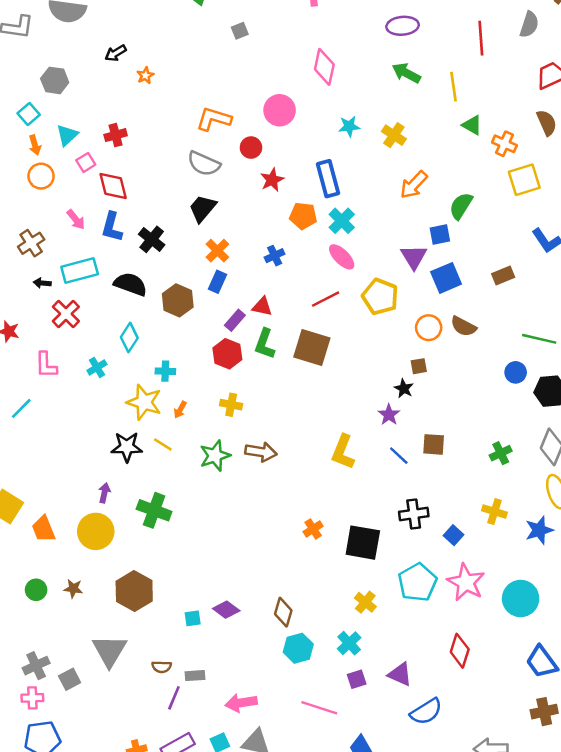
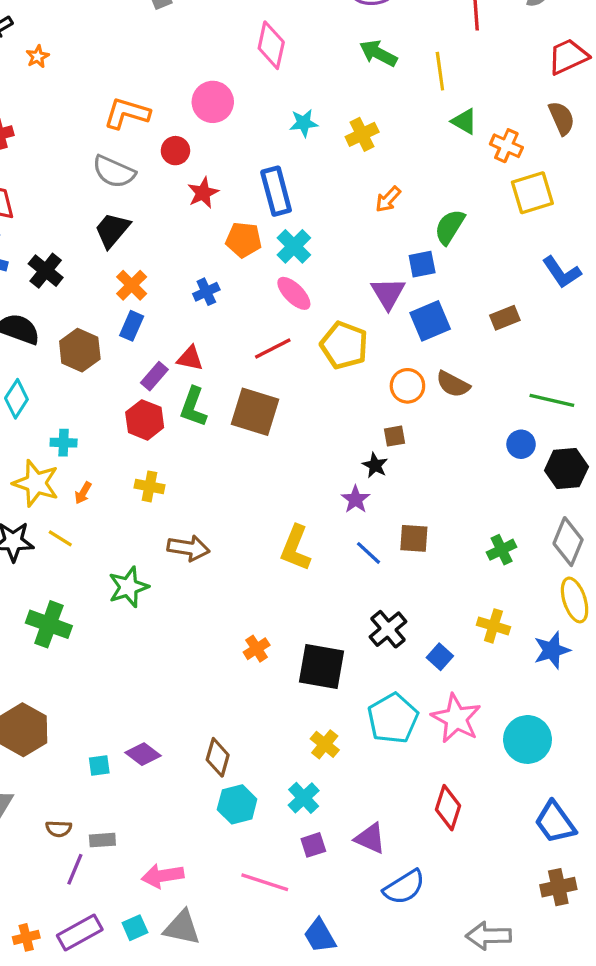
yellow cross: (394, 135) -> (362, 134), turned 30
orange arrow: (414, 185) -> (388, 199), size x0.7
green star: (215, 456) -> (128, 587), moved
black cross: (414, 514) -> (388, 629), turned -32

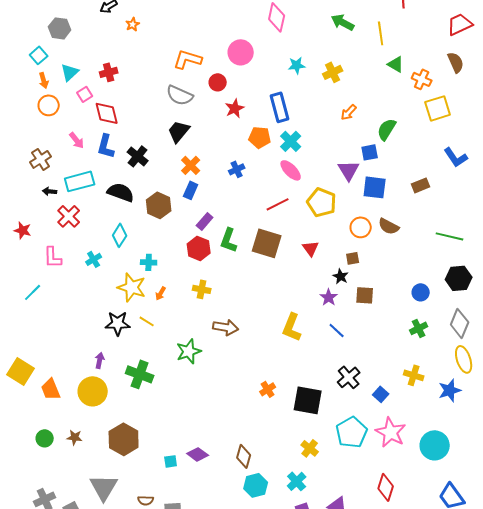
blue square: (430, 321) -> (375, 187), turned 30
red triangle: (190, 358) -> (311, 248), moved, turned 42
blue circle: (521, 444) -> (421, 292), moved
brown square: (414, 538) -> (365, 295), moved

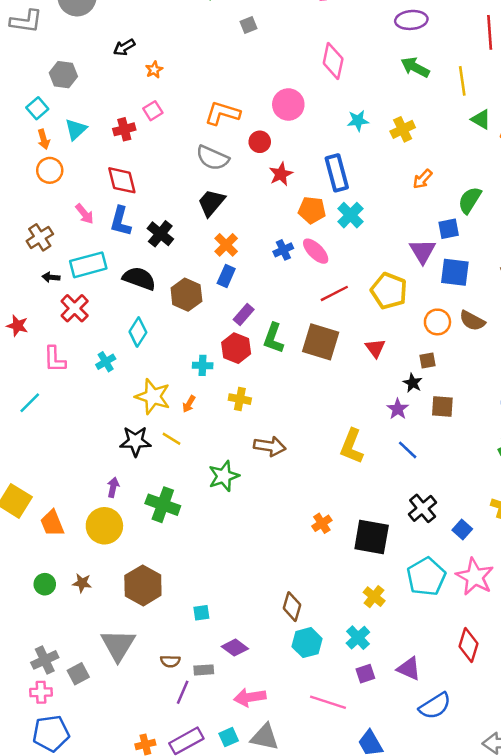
pink square: (85, 94) -> (153, 111), moved
pink ellipse: (291, 170) -> (316, 251), moved
cyan cross: (149, 262) -> (203, 365), moved
purple diamond: (198, 454) -> (235, 648), moved

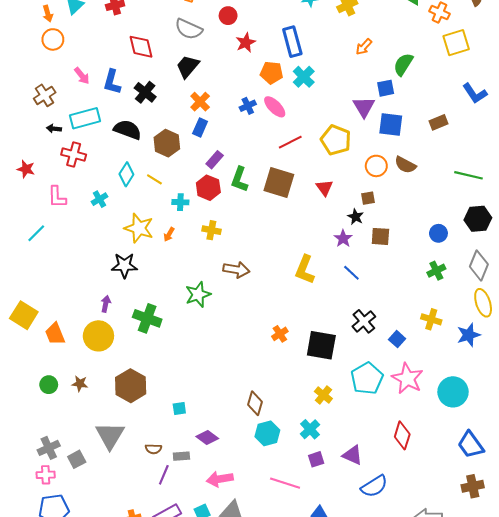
red diamond: (122, 180) -> (141, 47), moved
red cross: (75, 308) -> (74, 155), turned -30
yellow line: (172, 439) -> (154, 179), moved

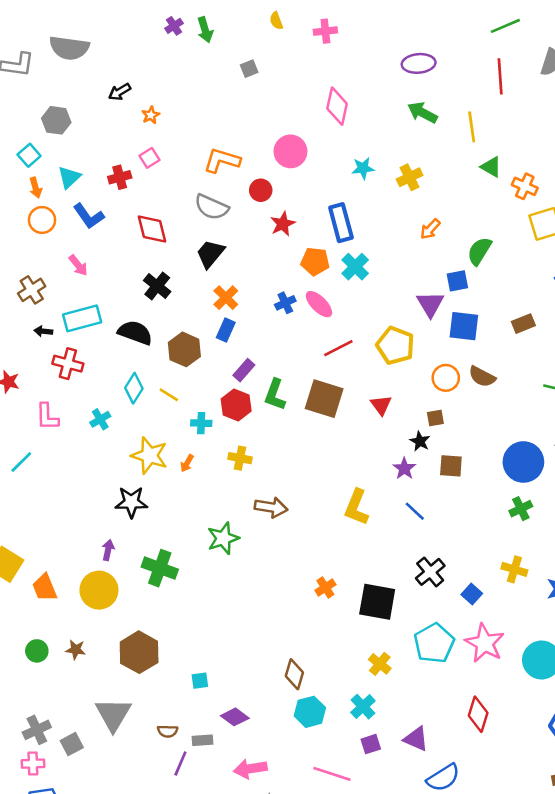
blue L-shape: (112, 82) -> (89, 216), moved, turned -50
blue circle: (438, 233) -> (523, 462), size x1.8

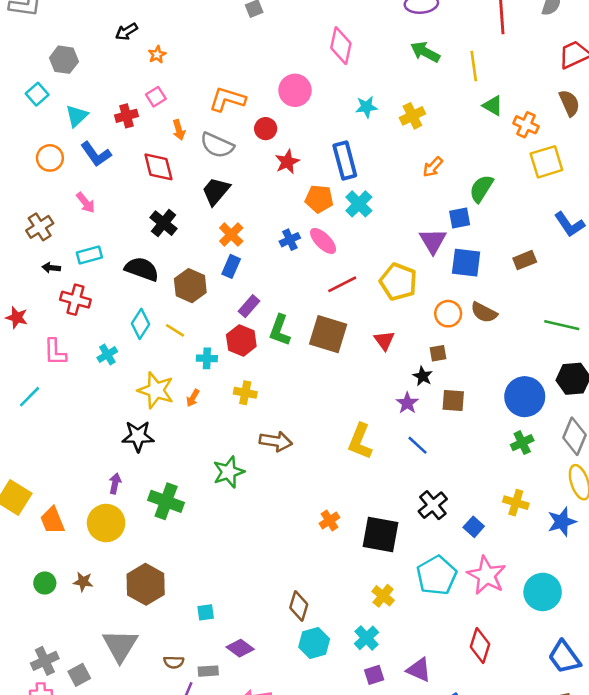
orange arrow: (36, 188) -> (179, 130), moved
cyan rectangle: (82, 318) -> (89, 255), size x0.7

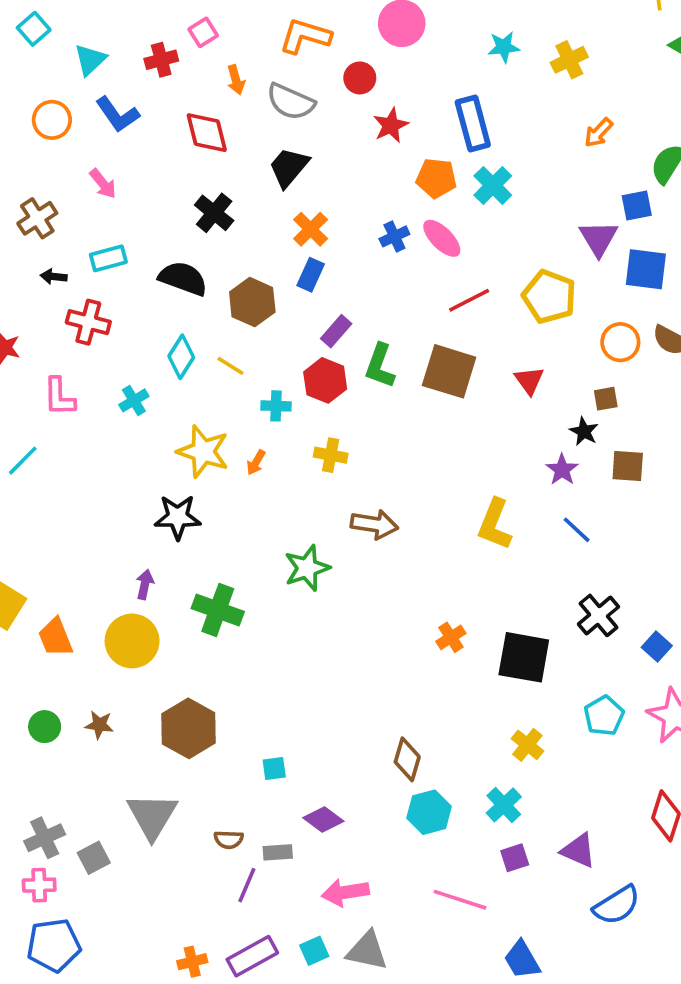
cyan pentagon: (437, 575) -> (604, 716), size x0.7

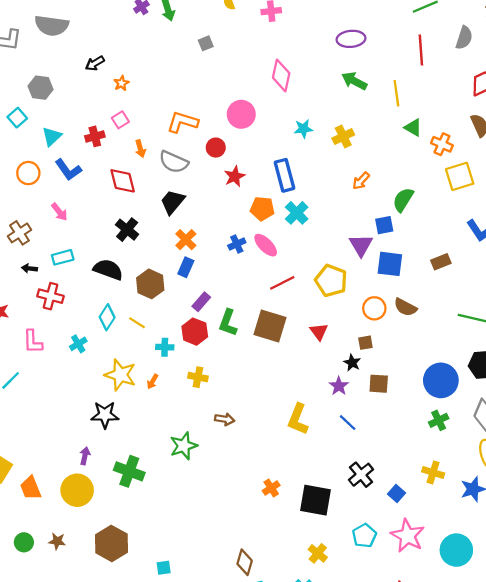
brown arrow: (374, 524) -> (225, 419), size x0.7

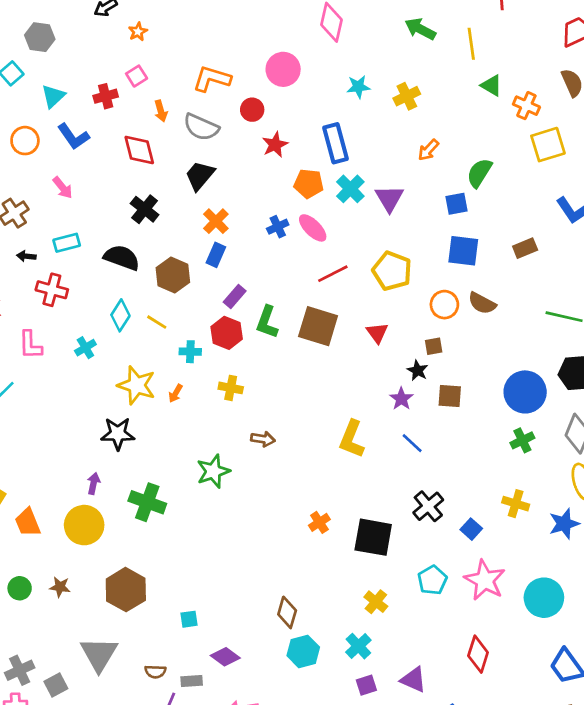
purple triangle: (361, 245) -> (389, 198), moved

